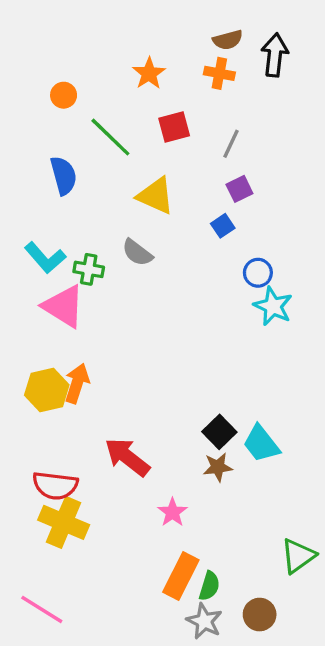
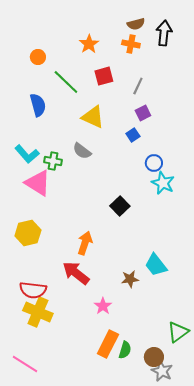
orange arrow: (77, 383) -> (85, 243), moved
black square: (219, 432) -> (120, 206), moved
brown circle: (260, 615) -> (154, 357), moved
gray star: (204, 621) -> (162, 371), moved

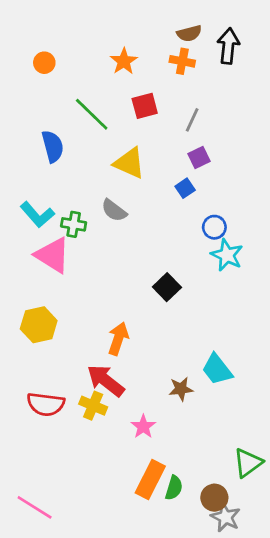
orange circle: (38, 57) -> (44, 63), moved
yellow cross: (38, 312) -> (93, 406), moved, size x0.7

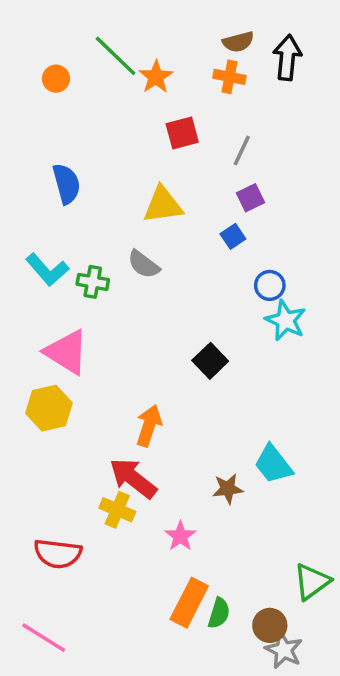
green line: (92, 114) -> (116, 56), moved
yellow triangle: (129, 163) -> (163, 205), turned -32
pink triangle: (53, 255) -> (66, 352), moved
red semicircle: (46, 404) -> (58, 554), moved

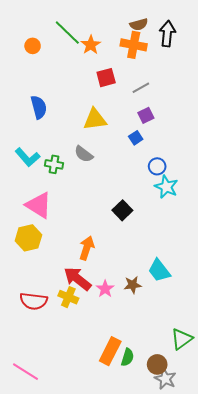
orange cross: (229, 77) -> (134, 45), size x1.4
gray line: (242, 150) -> (141, 88), turned 36
pink star: (180, 536) -> (105, 289), moved
red semicircle: (58, 554) -> (34, 301), moved

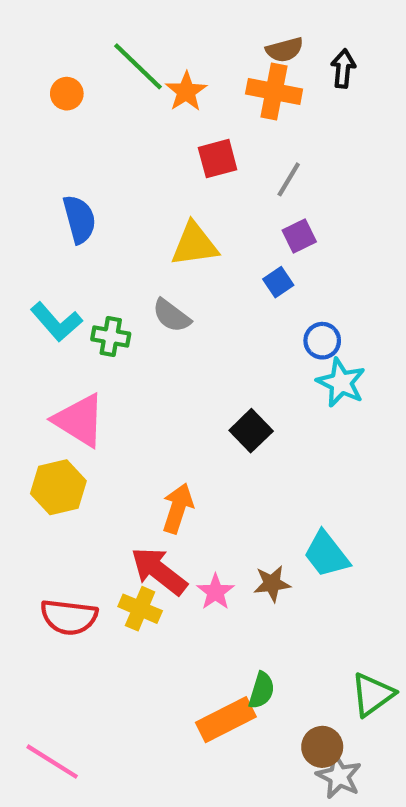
black arrow: (167, 34) -> (343, 69), size x0.7
gray line: (141, 88) -> (289, 179), turned -30
orange rectangle: (110, 351) -> (226, 720), turned 36
green semicircle: (128, 357) -> (261, 690), moved

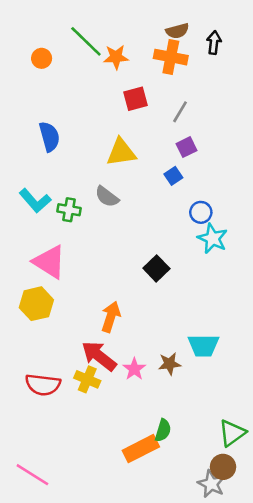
orange star: (186, 92) -> (116, 57), turned 30
cyan trapezoid: (326, 554) -> (203, 345), turned -52
brown circle: (322, 747) -> (223, 467), moved

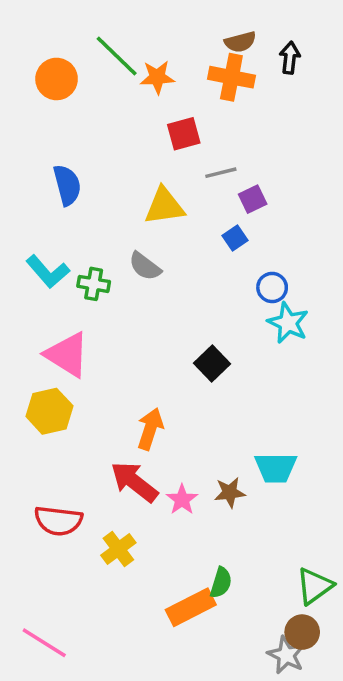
orange circle: (42, 58) -> (57, 79), size x1.5
gray line: (180, 112) -> (221, 173), moved, turned 45
yellow cross: (87, 379) -> (118, 549), moved, turned 30

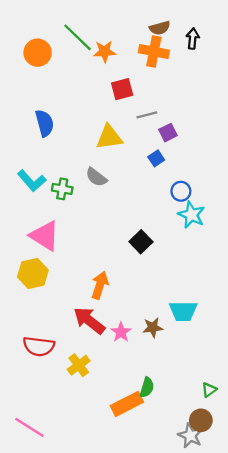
green triangle: (315, 586) -> (209, 390), size x0.6

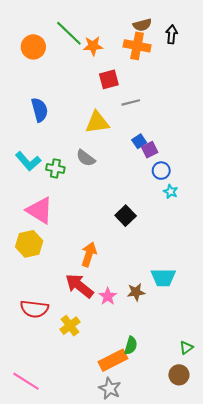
purple square: (168, 133) -> (150, 150), moved
cyan star: (191, 215) -> (171, 192), size x0.6
gray star: (190, 436) -> (110, 388), moved

